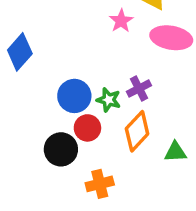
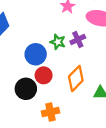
purple cross: (139, 88) -> (78, 40), moved
green star: (109, 100) -> (58, 42), moved

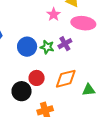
blue circle: (36, 54) -> (27, 47), moved
orange diamond: (76, 78) -> (66, 79), turned 35

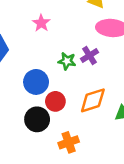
pink star: (54, 14) -> (41, 23), moved
blue circle: (27, 47) -> (36, 82), moved

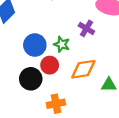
purple cross: (89, 56) -> (86, 28), turned -35
green star: (67, 61) -> (62, 44), moved

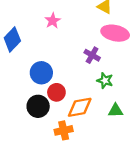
green star: (62, 44) -> (105, 81), moved
orange diamond: (83, 69) -> (80, 107), moved

